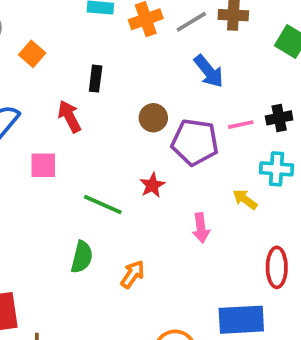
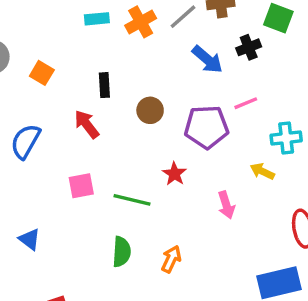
brown circle: (153, 118) -> (150, 110), moved
black cross: (279, 118) -> (249, 47), moved
pink square: (43, 165) -> (81, 186), moved

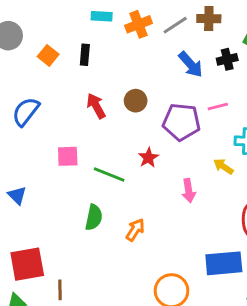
black rectangle: (104, 85) -> (85, 55), moved
red arrow: (87, 124) -> (96, 106), moved

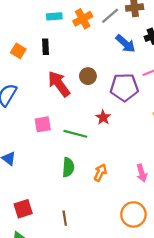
red arrow: (96, 106) -> (59, 84), size x1.4
pink arrow: (189, 191) -> (142, 173), moved
red square: (27, 264) -> (23, 209), size x0.7
brown line: (60, 290) -> (65, 218), moved

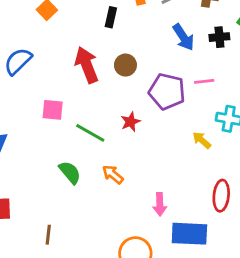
black rectangle: (46, 47) -> (111, 17), moved
green semicircle: (68, 167) -> (70, 172), turned -60
orange arrow: (100, 173) -> (113, 174), moved, turned -91

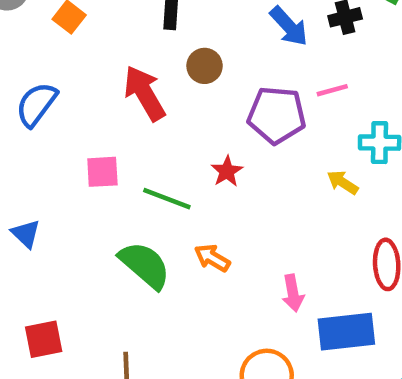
brown circle: (125, 65) -> (205, 66), moved
green semicircle: (70, 172) -> (145, 265), size x1.4

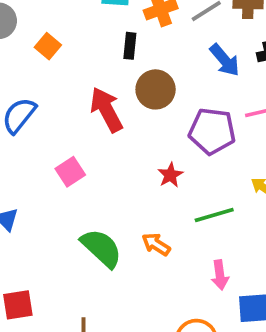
brown circle: (205, 66) -> (156, 89), size x1.4
pink square: (102, 172) -> (70, 172), turned -32
green line: (167, 199) -> (214, 215), moved, turned -39

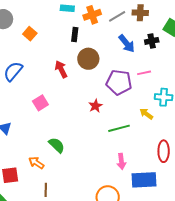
red arrow: (106, 110) -> (61, 69), size x0.7
orange arrow: (156, 244) -> (36, 163), moved
green semicircle: (101, 248) -> (57, 145), size x0.7

